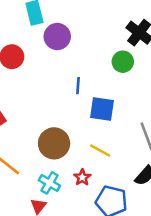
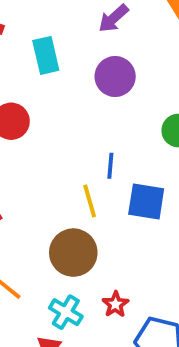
purple circle: (57, 37) -> (115, 77), moved
yellow line: (100, 151) -> (90, 201), moved, turned 45

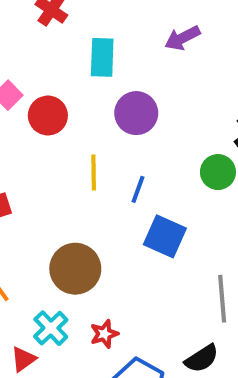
purple circle: (115, 77) -> (136, 113), moved
yellow line: (90, 201) -> (94, 173), moved

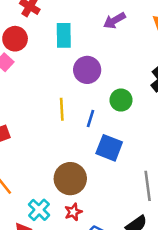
red circle: (48, 116) -> (15, 39), moved
green circle: (218, 172) -> (121, 100), moved
brown circle: (75, 269) -> (70, 179), moved

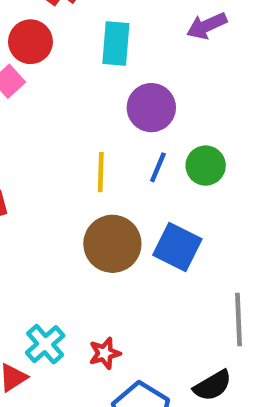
blue line: (91, 119) -> (158, 167), moved
brown circle: (70, 179) -> (112, 244), moved

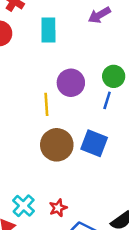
purple circle: (151, 108) -> (71, 83), moved
green circle: (206, 166) -> (114, 76), moved
blue line: (158, 167) -> (107, 100), moved

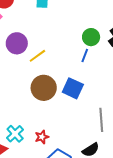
purple circle: (71, 83) -> (17, 43), moved
yellow line: (46, 104) -> (37, 56), turned 54

